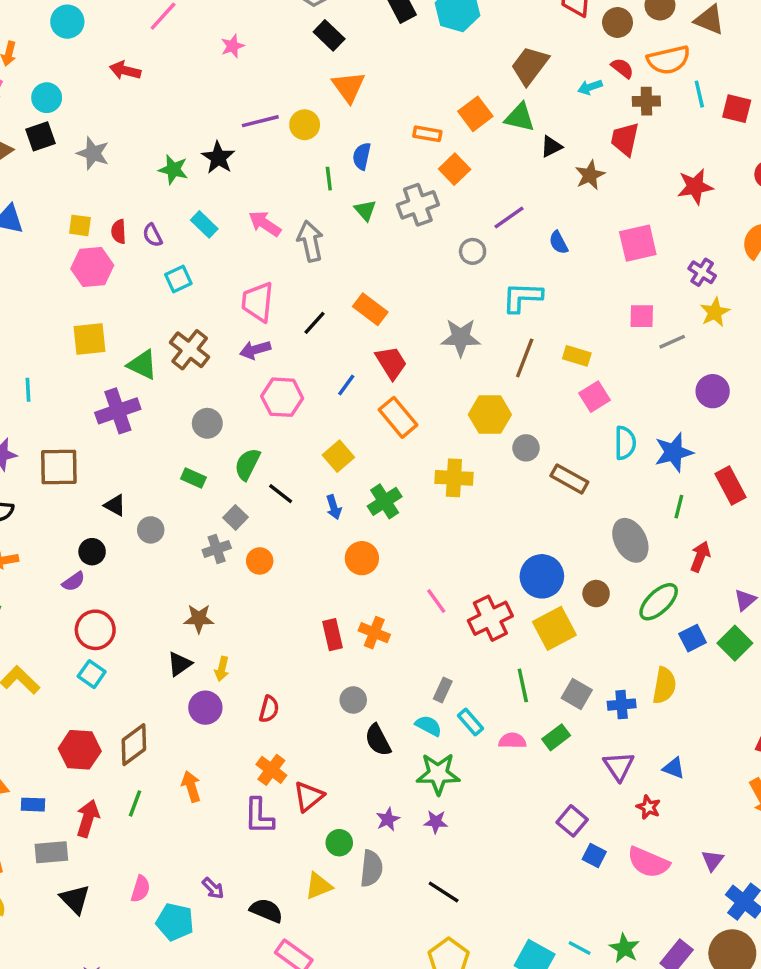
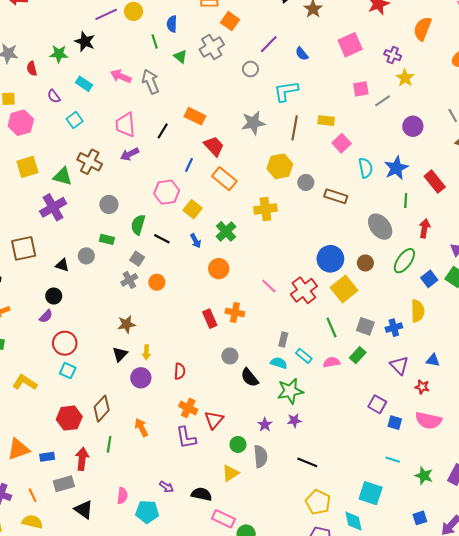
red semicircle: (119, 232) -> (32, 69), moved
pink hexagon: (282, 397) -> (167, 192), moved
gray circle: (151, 530) -> (86, 256), moved
cyan line: (580, 948) -> (393, 460), moved

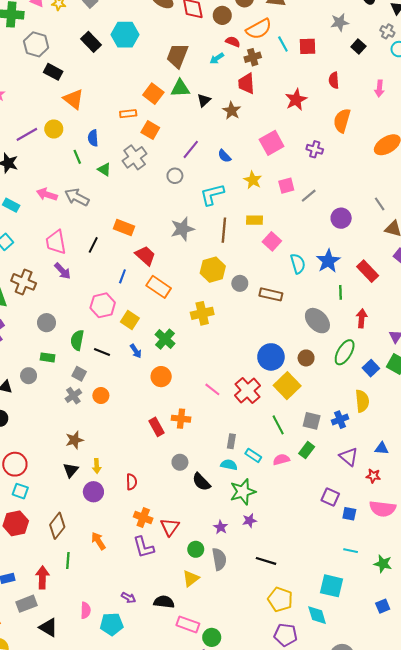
yellow star: (405, 78) -> (253, 180), moved
gray arrow: (151, 82) -> (77, 197), turned -35
purple arrow: (130, 154) -> (62, 271), turned -102
red hexagon: (69, 418) -> (16, 523), moved

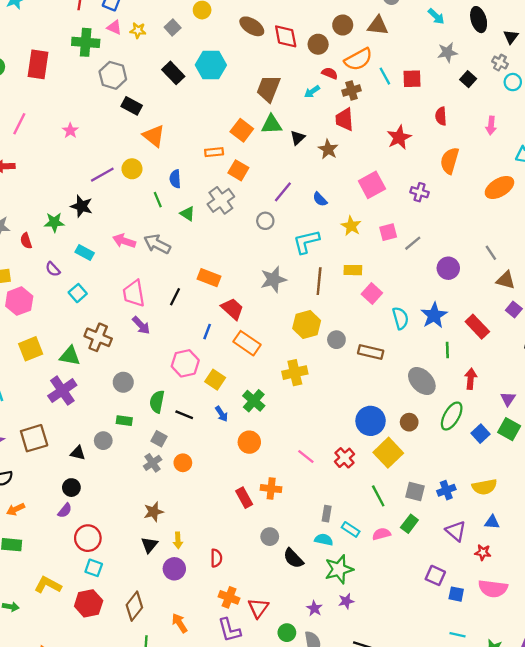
red cross: (248, 390) -> (345, 458), size x0.7
yellow semicircle: (362, 401) -> (484, 487), moved, turned 85

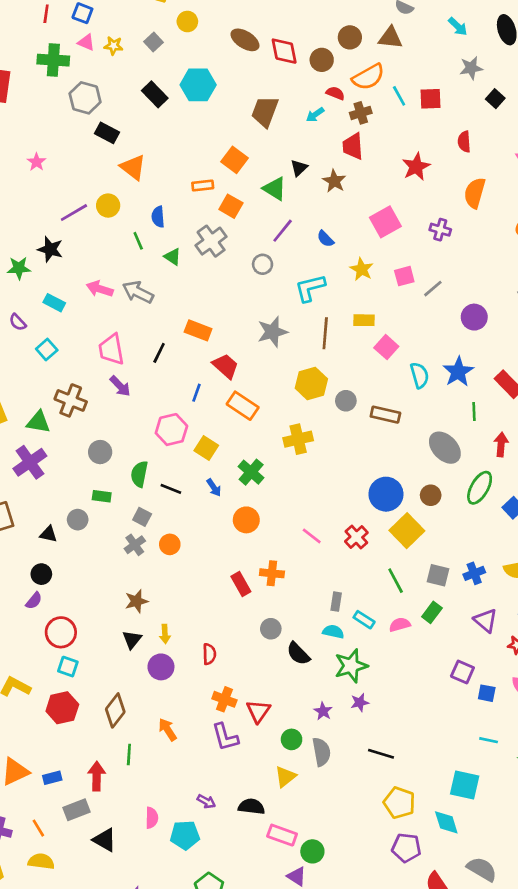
green triangle: (271, 124) -> (275, 189), moved, turned 35

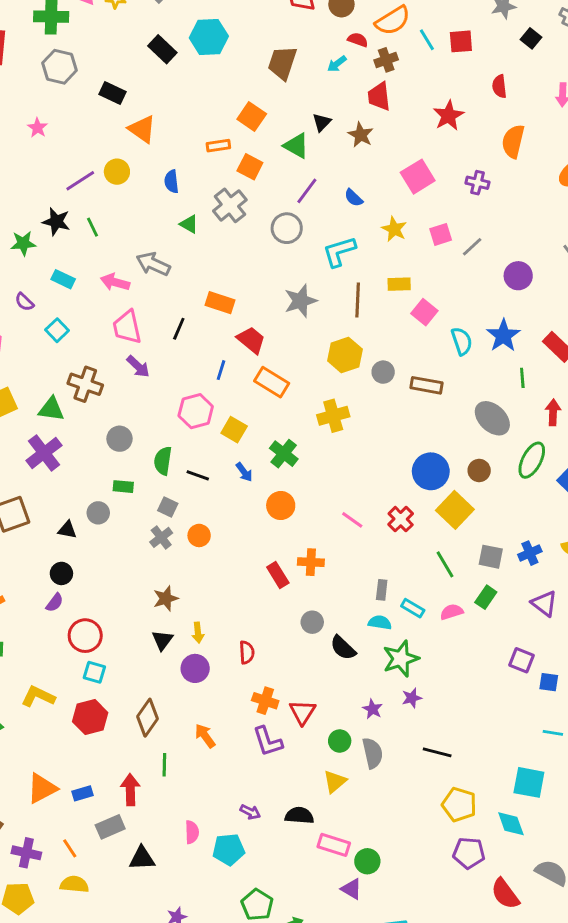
gray hexagon: (85, 98) -> (60, 67), moved
green line: (138, 241) -> (93, 227), moved
gray circle: (263, 264) -> (287, 228), size x1.4
pink arrow: (100, 289) -> (115, 282), moved
black triangle: (105, 840) -> (142, 858), turned -30

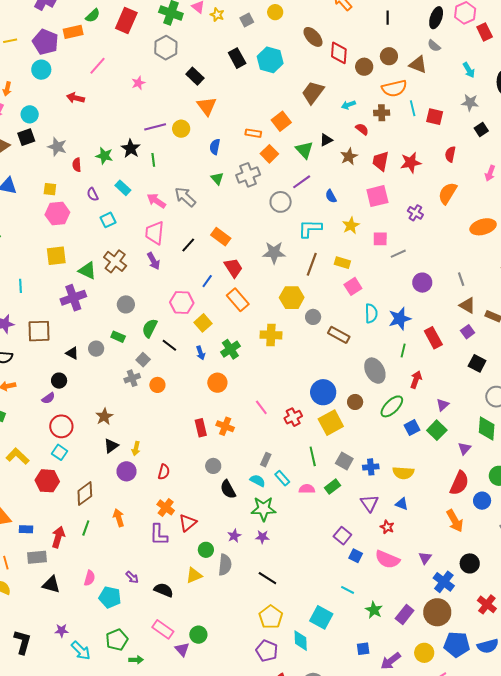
red semicircle: (358, 40) -> (362, 129), moved
red trapezoid: (379, 96) -> (381, 161), moved
brown star: (166, 598) -> (104, 417), moved, turned -30
pink rectangle: (334, 845) -> (163, 629), moved

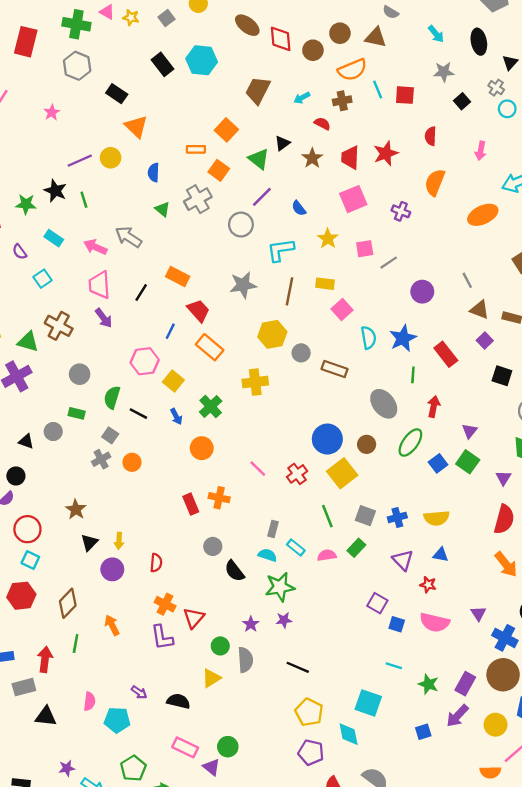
purple arrow: (391, 661) -> (457, 716), moved

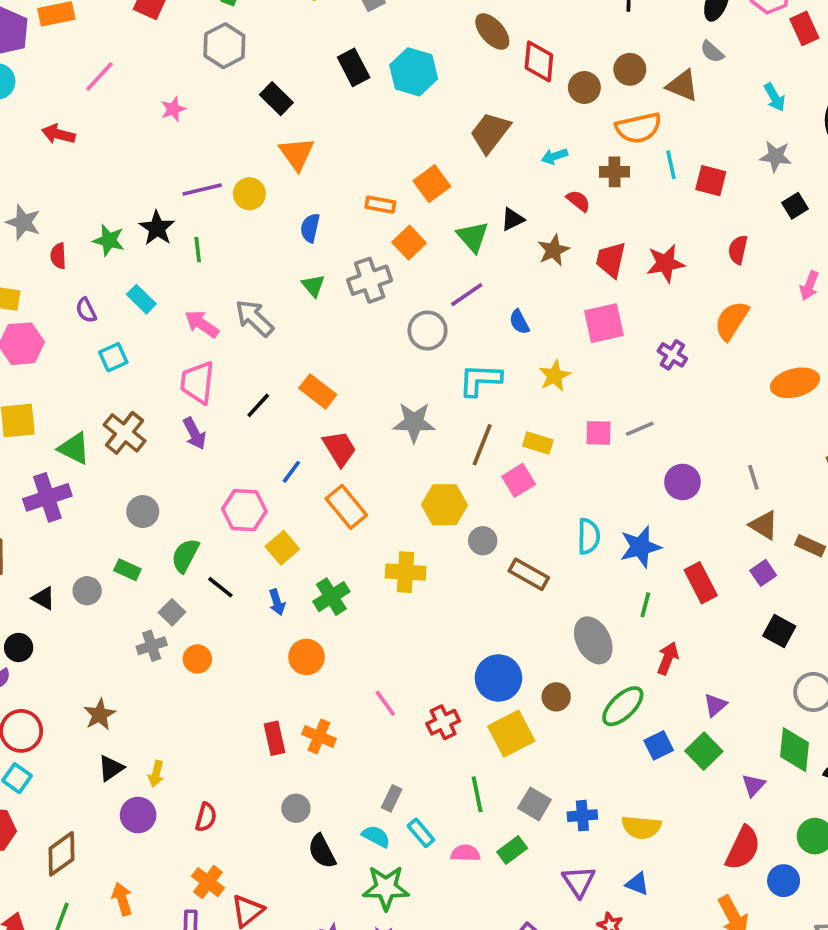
pink square: (365, 249) -> (598, 433), moved
pink square: (342, 310) -> (519, 480), moved

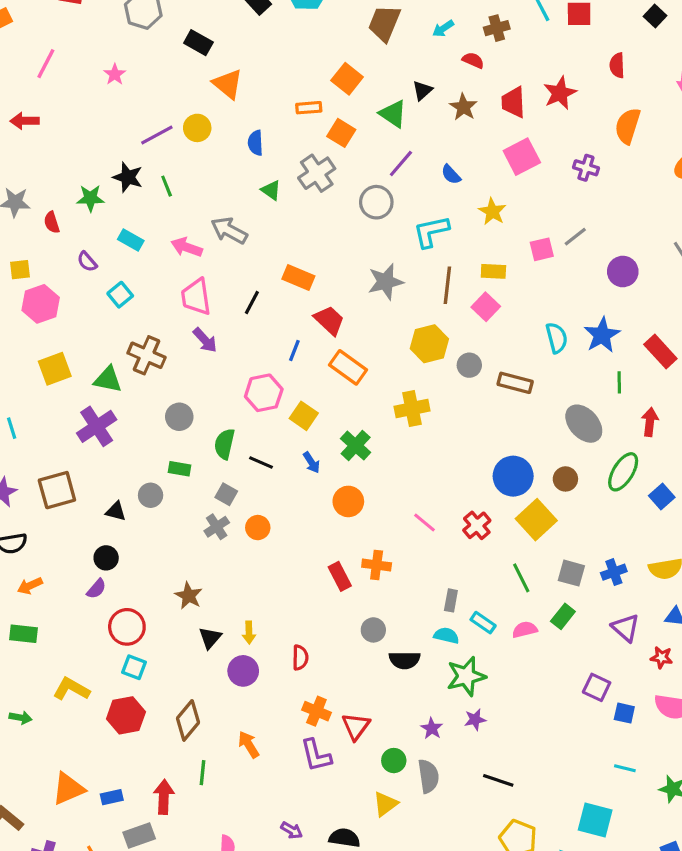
black semicircle: (322, 851) -> (405, 660), turned -48

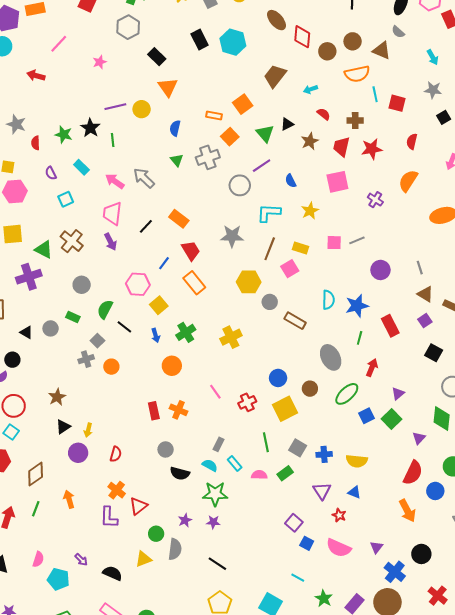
brown cross: (497, 28) -> (355, 120), moved
yellow cross: (412, 409) -> (231, 337), moved, turned -30
blue circle: (513, 476) -> (278, 378), size x0.7

